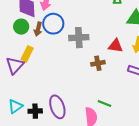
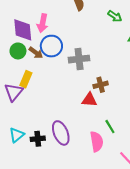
brown arrow: (38, 29) -> (36, 53), turned -64
red triangle: (116, 46) -> (89, 100), moved
green line: (105, 104) -> (110, 127), turned 40

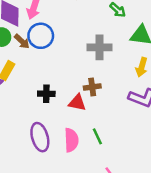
gray cross: (79, 59) -> (99, 47), moved
black cross: (38, 139) -> (46, 94), moved
pink semicircle: (97, 142) -> (71, 140), moved

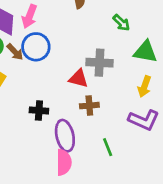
red triangle: (77, 103) -> (78, 78), moved
green line: (97, 136) -> (108, 147), moved
purple ellipse: (40, 137) -> (65, 136), moved

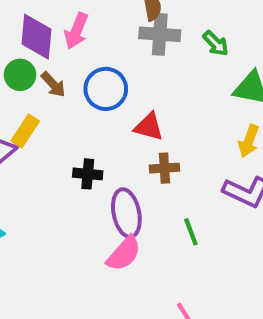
blue circle: (36, 47) -> (106, 89), moved
gray cross: (100, 63) -> (160, 34), moved
pink semicircle: (64, 162) -> (124, 254), turned 40

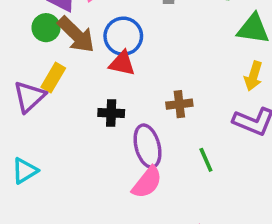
brown arrow: (53, 84) -> (76, 35), size x1.6
red triangle: (149, 127) -> (122, 63), moved

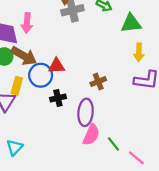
blue circle: (123, 36) -> (41, 75), moved
purple ellipse: (147, 146) -> (86, 112), turned 35
green line: (206, 160) -> (113, 144), moved

